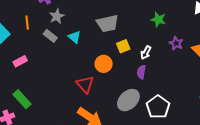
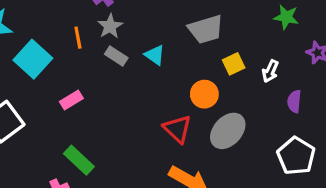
gray star: (57, 16) -> (110, 26), moved
purple semicircle: (141, 72) -> (294, 101), moved
gray ellipse: (128, 100) -> (228, 131), moved

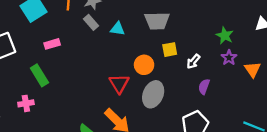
green star: (286, 17) -> (225, 36), moved
cyan triangle: (155, 55) -> (118, 29), turned -42
gray ellipse: (228, 131) -> (153, 94), turned -35
green rectangle: (79, 160) -> (39, 75), moved

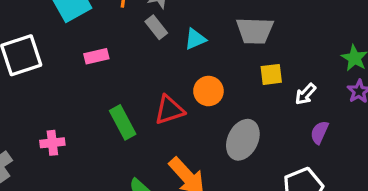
cyan triangle: (118, 29) -> (195, 39), turned -35
orange circle: (144, 65) -> (208, 91), moved
green rectangle: (39, 75) -> (123, 122), moved
red triangle: (119, 84) -> (169, 110), moved, turned 40

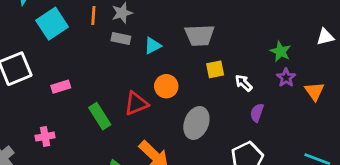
gray rectangle: (156, 27) -> (121, 38), turned -36
pink rectangle: (96, 56) -> (61, 87), moved
white arrow: (306, 94) -> (244, 83), turned 96

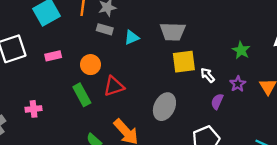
yellow square: (215, 69) -> (184, 62), size x1.5
purple star: (286, 78) -> (238, 84), moved
orange circle: (166, 86) -> (91, 65), moved
pink rectangle: (61, 87) -> (53, 56), moved

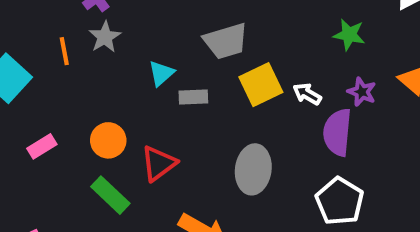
gray rectangle: (105, 29) -> (193, 97), moved
purple semicircle: (217, 101) -> (337, 132), size x1.6

